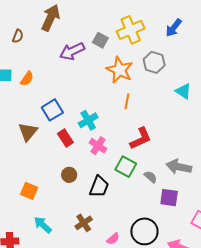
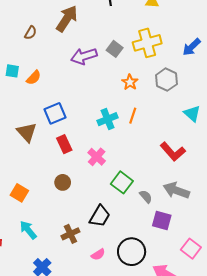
orange star: (120, 70) -> (130, 82), size x0.6
cyan cross: (88, 120) -> (108, 119), moved
brown triangle: (28, 132) -> (27, 132), turned -30
red L-shape: (141, 138) -> (173, 152), moved, turned 65
black trapezoid: (99, 187) -> (100, 216), moved

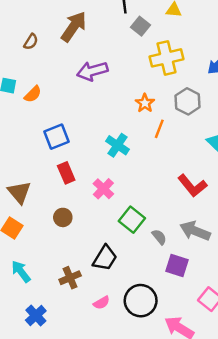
gray square: (115, 49) -> (141, 26), moved
orange line: (133, 116) -> (159, 129), moved
cyan cross: (108, 119) -> (118, 145), turned -36
brown triangle: (27, 132) -> (19, 192), moved

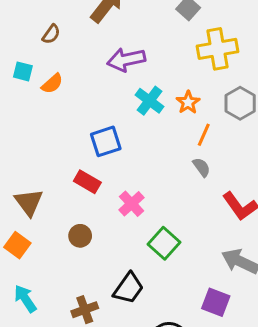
brown semicircle: (31, 42) -> (51, 34), moved
blue square: (56, 137) -> (106, 141), moved
cyan cross: (118, 145) -> (150, 101), moved
red rectangle: (66, 173) -> (87, 182), turned -40
gray semicircle: (159, 237) -> (202, 167), moved

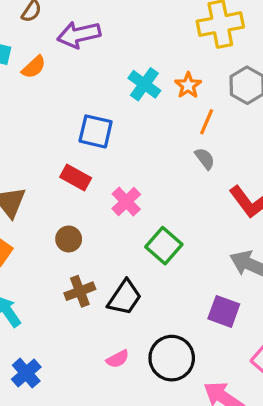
purple arrow: (126, 60) -> (79, 35), moved
blue square: (106, 141) -> (96, 131), turned 32
brown cross: (85, 310) -> (80, 291), moved

